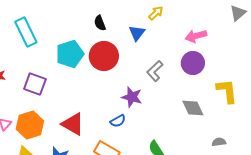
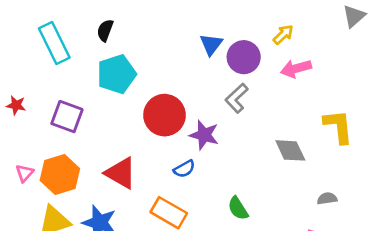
yellow arrow: (156, 13) -> (283, 35), moved
black semicircle: (100, 23) -> (105, 30), moved, turned 42
pink arrow: (196, 36) -> (296, 68), moved
red circle: (104, 56) -> (165, 115), moved
purple circle: (193, 63) -> (244, 57), moved

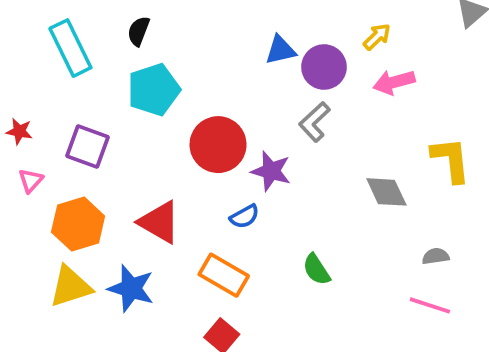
blue triangle: (211, 44) -> (280, 50), turned 40
pink triangle: (25, 173) -> (31, 181), moved

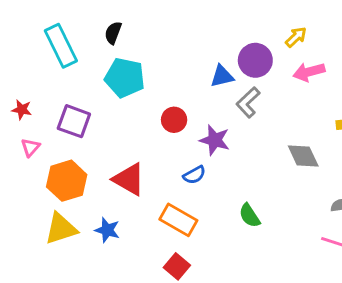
blue triangle: (280, 50) -> (222, 76), moved
cyan pentagon: (154, 90) -> (125, 78), turned 30
red circle: (218, 145) -> (174, 120), size x0.6
blue star: (131, 288) -> (107, 230), size x0.7

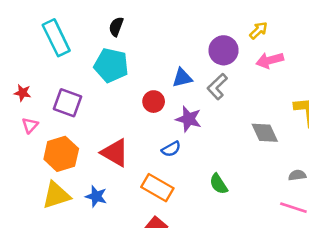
black semicircle: (113, 33) -> (116, 27), moved
blue triangle: (222, 76) -> (182, 78), moved

